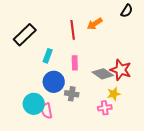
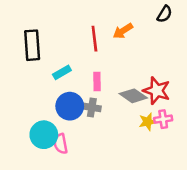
black rectangle: (25, 35) -> (32, 45), turned -50
cyan rectangle: (48, 56) -> (62, 72), turned 40
gray cross: (72, 94) -> (92, 107), moved
pink cross: (105, 108) -> (163, 119), moved

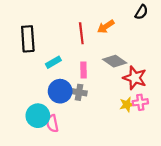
gray diamond: (133, 96) -> (115, 61), moved

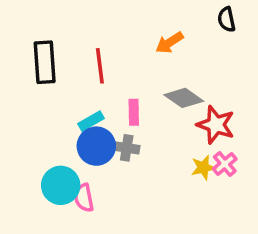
black semicircle: (141, 12) -> (227, 19), turned 136
red line: (81, 33) -> (100, 66), moved
cyan rectangle: (53, 62) -> (91, 121), moved
pink cross: (140, 102) -> (225, 164), turned -32

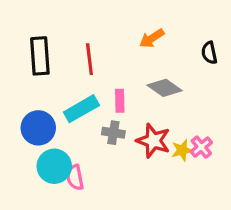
black semicircle: (227, 19) -> (209, 53), moved
cyan rectangle: (91, 121) -> (81, 109), size x1.5
red star: (216, 125) -> (153, 141), moved
blue circle: (96, 146) -> (38, 128), moved

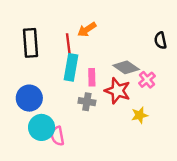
orange arrow: (152, 38) -> (87, 29), moved
cyan rectangle: (81, 109) -> (71, 67), moved, turned -50
red star: (153, 141) -> (118, 91), moved
pink cross: (201, 147) -> (147, 80), moved

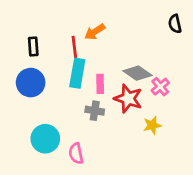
black semicircle: (160, 40) -> (175, 24), moved
black rectangle: (31, 43) -> (33, 46), size x0.6
blue circle: (29, 98) -> (31, 83), moved
pink semicircle: (57, 136) -> (76, 153), moved

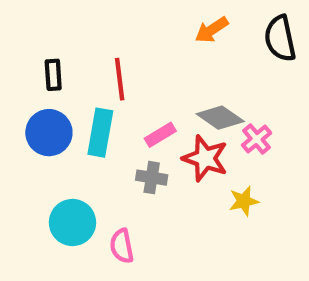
black semicircle: (175, 24) -> (280, 38), size x1.5
orange arrow: (95, 32) -> (212, 30), moved
cyan rectangle: (77, 73) -> (100, 133), moved
pink rectangle: (100, 84) -> (160, 135), turned 60

